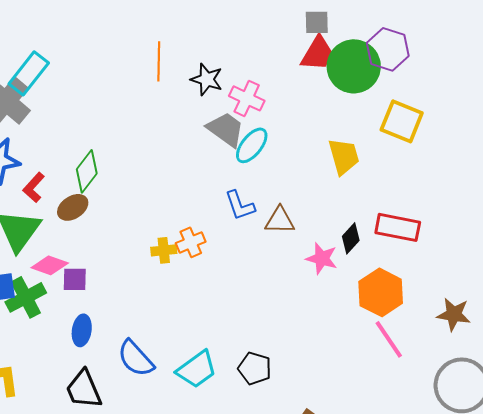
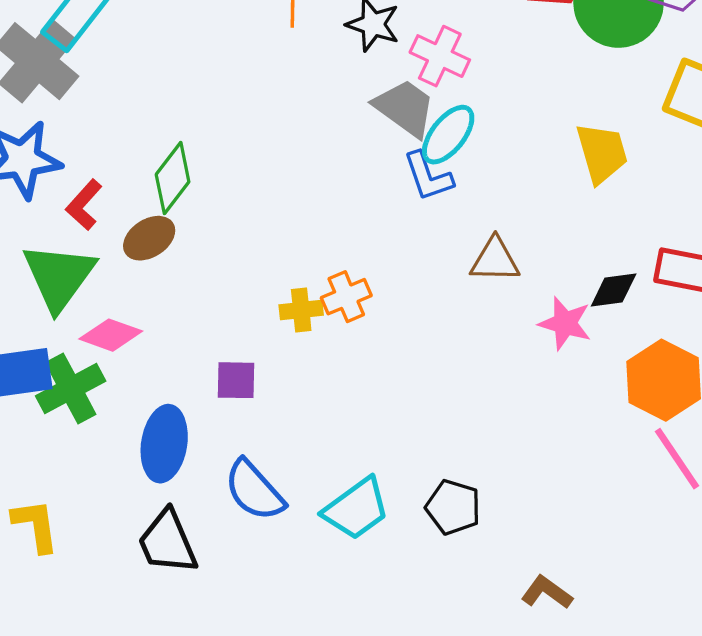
blue L-shape: (240, 205) -> (428, 176), moved
black diamond: (351, 238) -> (614, 290), turned 40
purple square: (75, 279) -> (236, 380), moved
blue ellipse: (82, 330) -> (164, 444), size x1.4

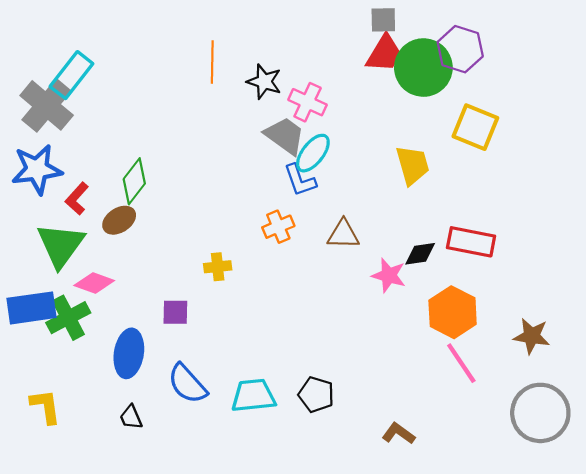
orange cross: (346, 297) -> (278, 227), moved
cyan trapezoid: (356, 509) -> (253, 396), turned -150
black trapezoid: (168, 542) -> (131, 417), size x0.6
brown L-shape: (547, 592) -> (398, 434), moved

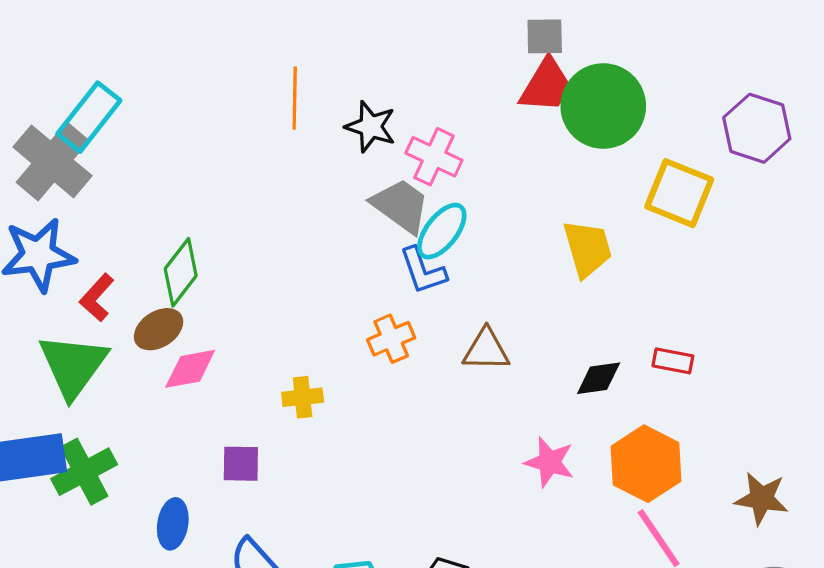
purple hexagon: (460, 49) -> (757, 128), moved
red rectangle: (471, 242) -> (673, 361), size x0.6
pink star: (389, 275) -> (549, 462), moved
pink diamond: (94, 283) -> (190, 369), moved, turned -30
blue ellipse: (129, 353) -> (173, 524), size x0.7

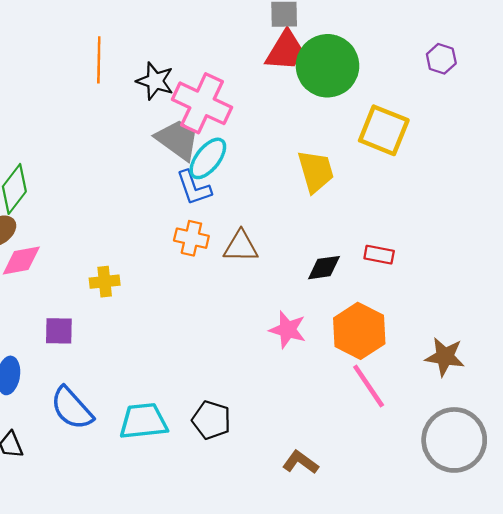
purple hexagon: (757, 128) -> (441, 59), moved, size x0.6
pink cross: (434, 157) -> (202, 103), size x1.4
orange cross: (391, 339) -> (191, 238), moved, turned 36

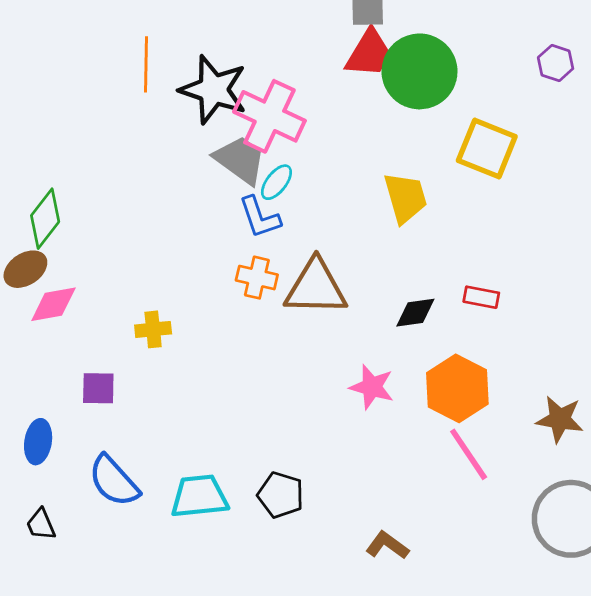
black star: (155, 81) -> (213, 90), size x1.5
cyan ellipse: (208, 158) -> (276, 182), size x0.7
brown triangle: (241, 246) -> (316, 287), size x1.5

